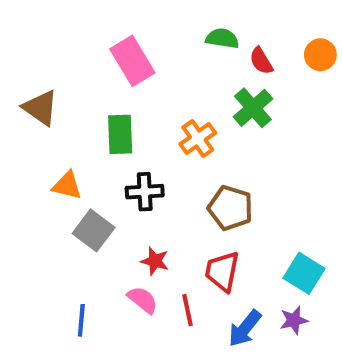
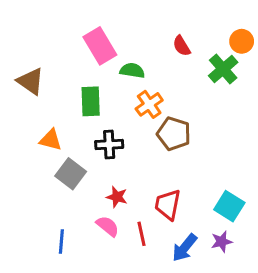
green semicircle: (222, 38) -> (132, 71), moved
red semicircle: (261, 61) -> (182, 46), moved
green cross: (253, 108) -> (223, 69), moved
brown pentagon: (230, 208) -> (174, 134), moved

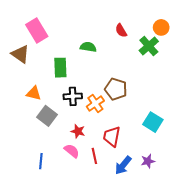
pink rectangle: (100, 46) -> (37, 31), moved
orange cross: (149, 104) -> (95, 104), moved
cyan square: (229, 206) -> (153, 122), moved

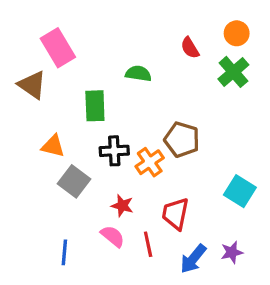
orange circle: (161, 27) -> (237, 33), moved

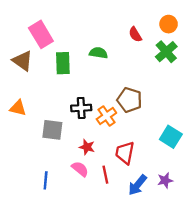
green rectangle: (95, 106) -> (63, 63), moved
orange triangle: (53, 146) -> (18, 108), moved
gray square: (74, 181) -> (52, 130), turned -30

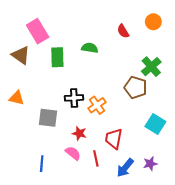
green cross: (166, 52) -> (151, 67), moved
brown pentagon: (129, 100) -> (136, 87), moved

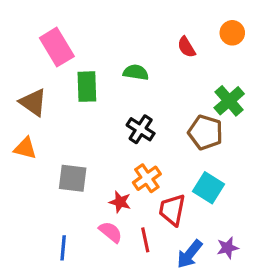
brown triangle: (21, 55) -> (33, 102), moved
black cross: (74, 98) -> (141, 129), moved, turned 36
orange cross: (97, 105) -> (147, 178), moved
cyan square: (155, 124) -> (209, 188), moved

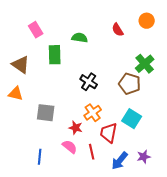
pink rectangle: (57, 47) -> (36, 30), size x0.7
green semicircle: (136, 72) -> (80, 38), moved

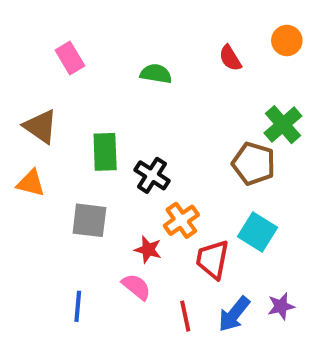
green rectangle: (55, 55) -> (105, 152), moved
black cross: (89, 82) -> (152, 175), moved
red line: (92, 152) -> (185, 316), moved

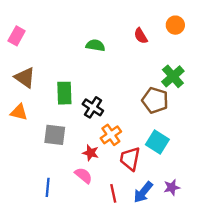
pink rectangle: (70, 58) -> (17, 36), moved, turned 60

